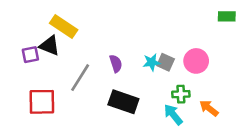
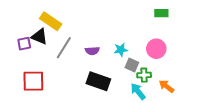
green rectangle: (227, 16) -> (161, 13), moved
gray square: (166, 62) -> (132, 65), moved
purple semicircle: (116, 64) -> (92, 51), turned 104
gray line: (80, 78) -> (64, 48), moved

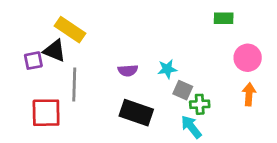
gray line: (64, 48) -> (74, 85), moved, turned -30
pink circle: (156, 49) -> (248, 58), moved
orange arrow: (166, 86) -> (249, 94), moved, turned 56

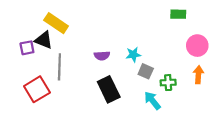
green cross: (200, 104) -> (168, 83), moved
red square: (46, 113) -> (37, 89), turned -30
black rectangle: (136, 113) -> (109, 89), turned 45

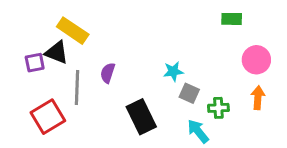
purple semicircle: (102, 56) -> (108, 73), moved, turned 112

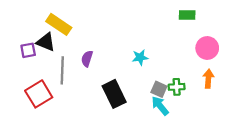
gray square: (189, 93) -> (159, 89), moved

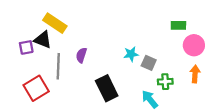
green rectangle: (187, 15) -> (178, 25), moved
gray square: (159, 89) -> (149, 63), moved

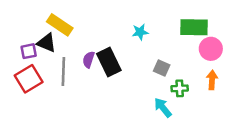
green rectangle: (178, 25) -> (194, 27), size x1.6
cyan star: (131, 54) -> (140, 32), moved
red square: (36, 88) -> (29, 79), moved
black rectangle: (107, 88) -> (109, 62), moved

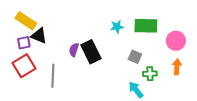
yellow rectangle: (60, 25) -> (26, 21), moved
green rectangle: (194, 27) -> (146, 26), moved
gray line: (63, 72) -> (53, 76), moved

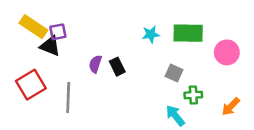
purple square: (24, 43) -> (58, 32), moved
black rectangle: (91, 52) -> (117, 67), size x0.6
orange arrow: (177, 67) -> (231, 107), moved, turned -140

